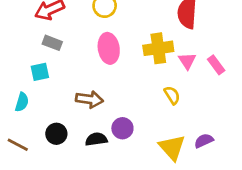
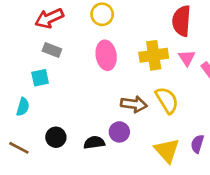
pink triangle: (187, 61) -> (187, 58), moved
yellow semicircle: (172, 95) -> (167, 100), size x1.5
brown arrow: (89, 99) -> (134, 104), moved
purple semicircle: (204, 141) -> (197, 144), turned -48

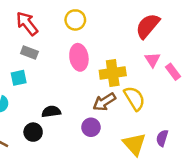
red arrow: (49, 18) -> (27, 24), turned 75
red semicircle: (181, 21) -> (148, 26), turned 36
yellow cross: (154, 55) -> (113, 73), moved
brown arrow: (134, 104) -> (104, 102), turned 140
black semicircle: (94, 143) -> (51, 112), moved

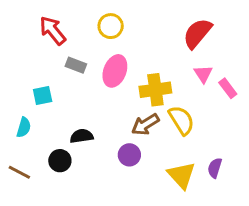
gray rectangle: (29, 52) -> (76, 65), moved
pink ellipse: (79, 57) -> (115, 71), turned 30

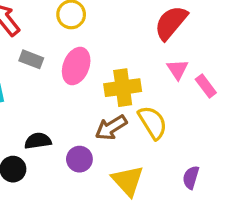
purple circle: (129, 155) -> (79, 159), moved
yellow triangle: (181, 175) -> (128, 181), moved

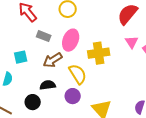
yellow semicircle: (153, 123) -> (78, 74), moved
brown arrow: (111, 128) -> (53, 60), moved

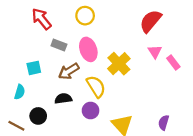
pink ellipse: (71, 40) -> (88, 49), turned -40
yellow cross: (99, 53) -> (119, 64), turned -35
black circle: (33, 102) -> (38, 116), moved

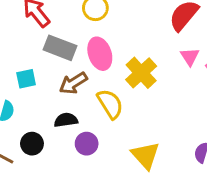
gray rectangle: (59, 45) -> (60, 48), size x1.5
purple circle: (91, 111) -> (87, 144), moved

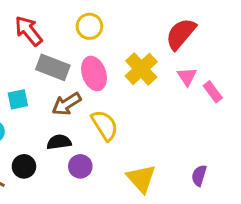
yellow cross: (141, 73) -> (141, 69), moved

